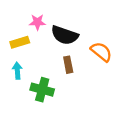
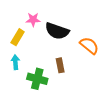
yellow rectangle: (20, 42) -> (18, 37), turned -42
brown rectangle: (68, 65) -> (60, 65), moved

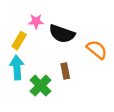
cyan arrow: (15, 62) -> (17, 68), size x1.5
green cross: (37, 79) -> (40, 86), turned 30

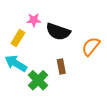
orange semicircle: (97, 50) -> (91, 46), turned -90
cyan arrow: (17, 68) -> (16, 63), turned -55

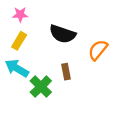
pink star: (34, 20) -> (20, 15), moved

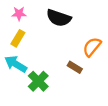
black semicircle: (62, 34) -> (59, 18), moved
brown rectangle: (66, 72) -> (75, 67), moved, turned -48

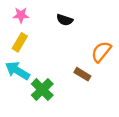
black semicircle: (59, 18) -> (65, 20), size x0.6

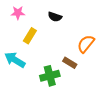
yellow rectangle: (20, 42) -> (30, 36), moved
green cross: (42, 90) -> (50, 76), moved, turned 30

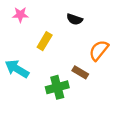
black semicircle: (55, 17) -> (75, 19), moved
yellow rectangle: (30, 36) -> (45, 41), moved

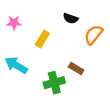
pink star: (20, 15) -> (14, 23), moved
orange semicircle: (99, 50) -> (94, 35), moved

